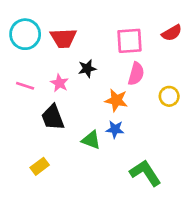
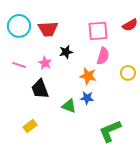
green L-shape: (145, 173) -> (110, 131), turned -80

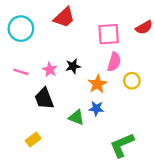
red trapezoid: (48, 29) -> (64, 17), moved, turned -40
black star: (66, 52) -> (73, 66), moved
yellow circle: (128, 73) -> (132, 81), moved
orange star: (88, 76) -> (97, 84), turned 30

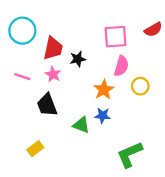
red trapezoid: (64, 17) -> (53, 48), moved, turned -35
black star: (73, 66) -> (78, 59), moved

